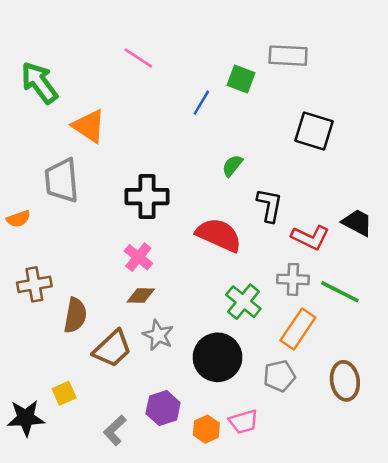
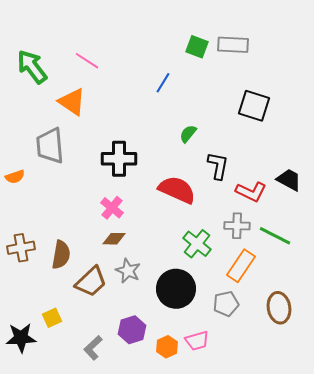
pink line: (138, 58) -> (87, 61), moved
green square: (241, 79) -> (197, 47), moved
brown cross: (34, 284) -> (21, 248), moved

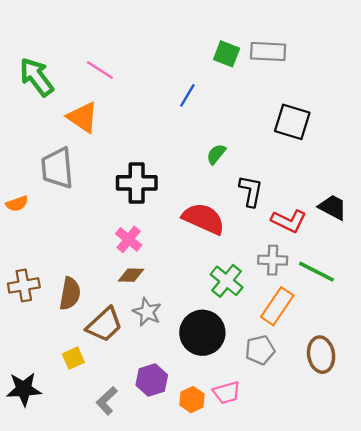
yellow square: (52, 318) -> (73, 358), moved

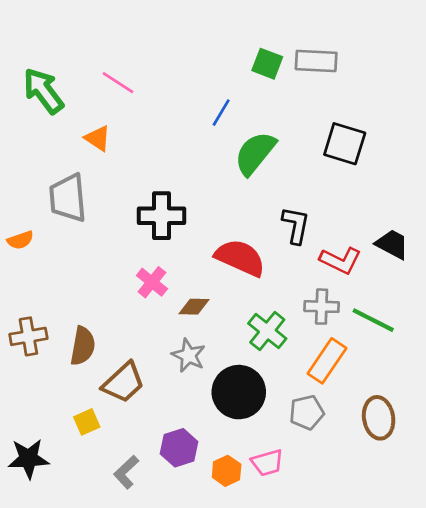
orange triangle: (83, 117) -> (98, 138), size x0.7
green semicircle: (216, 154) -> (255, 153), moved, size x1.8
brown diamond: (131, 275) -> (194, 307), moved
gray star: (147, 312) -> (189, 355), moved

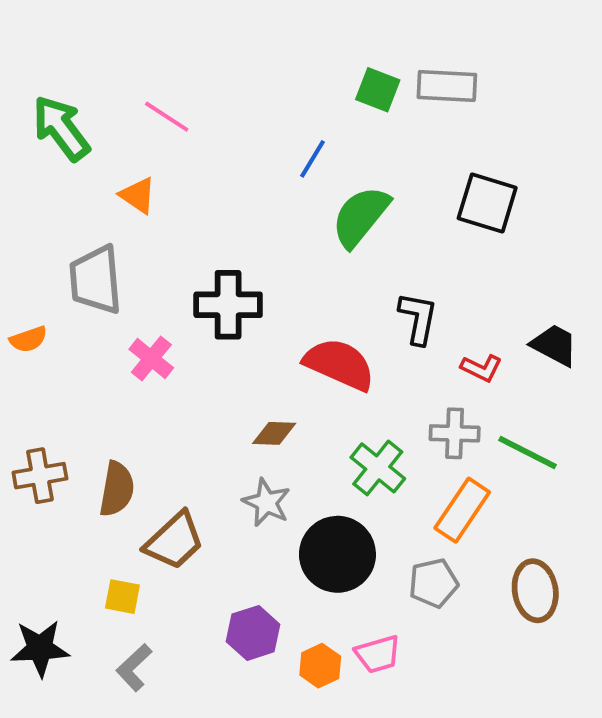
red L-shape: (341, 260) -> (481, 368), size x0.7
pink cross: (152, 282) -> (151, 359), moved
yellow square: (87, 422) -> (122, 597), turned 35
gray L-shape: (126, 472) -> (134, 668), moved

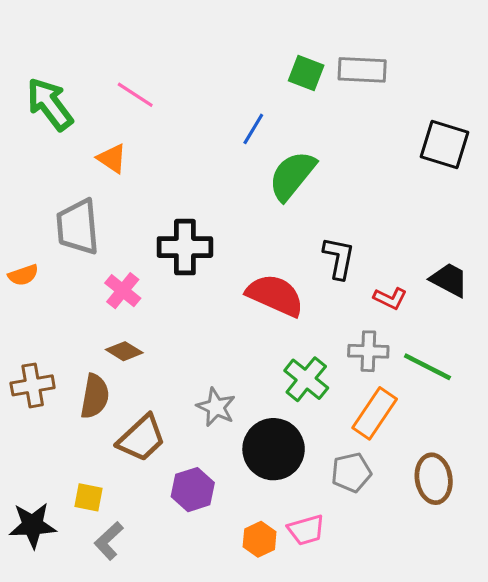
black square: (487, 203) -> (445, 144), moved
brown diamond: (274, 433) -> (124, 351), moved, turned 30
yellow square: (122, 597) -> (89, 497), moved
purple hexagon: (253, 633) -> (193, 490), moved

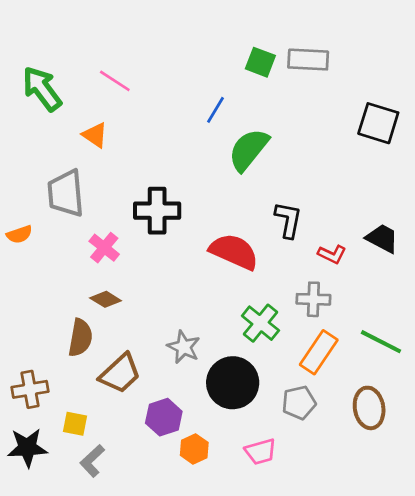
green line: (427, 367) -> (381, 342), moved
brown cross: (33, 385) -> (30, 389), moved
orange hexagon: (260, 539) -> (194, 449), moved

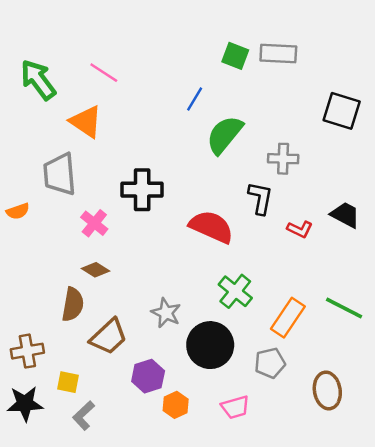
orange triangle: (95, 135) -> (86, 122), size x1.4
gray cross: (313, 299) -> (283, 159), moved
brown ellipse: (369, 408) -> (327, 390), moved

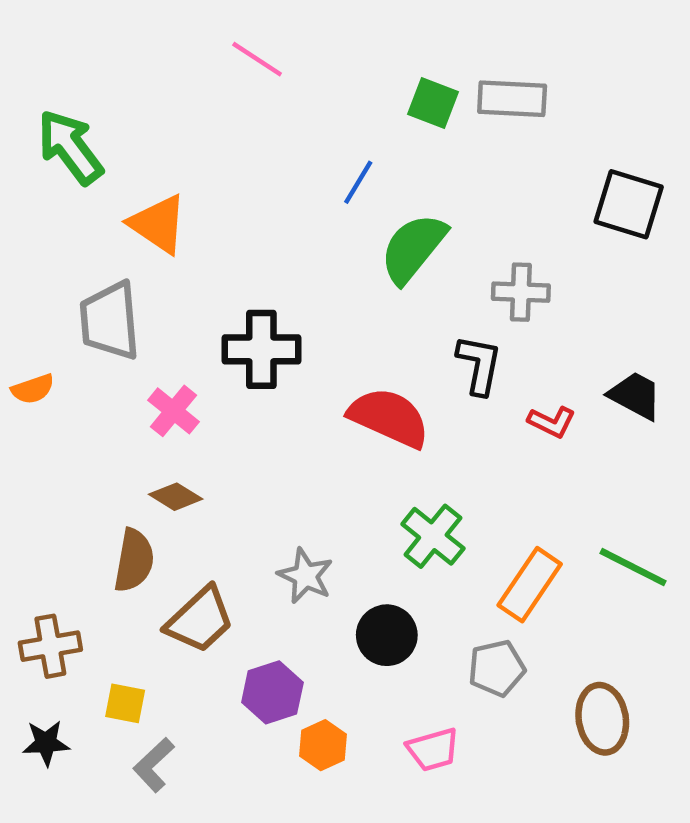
pink line: (104, 73) -> (257, 59), moved
black circle: (210, 345) -> (387, 635), size x0.7
black star: (25, 404) -> (46, 743), size x0.7

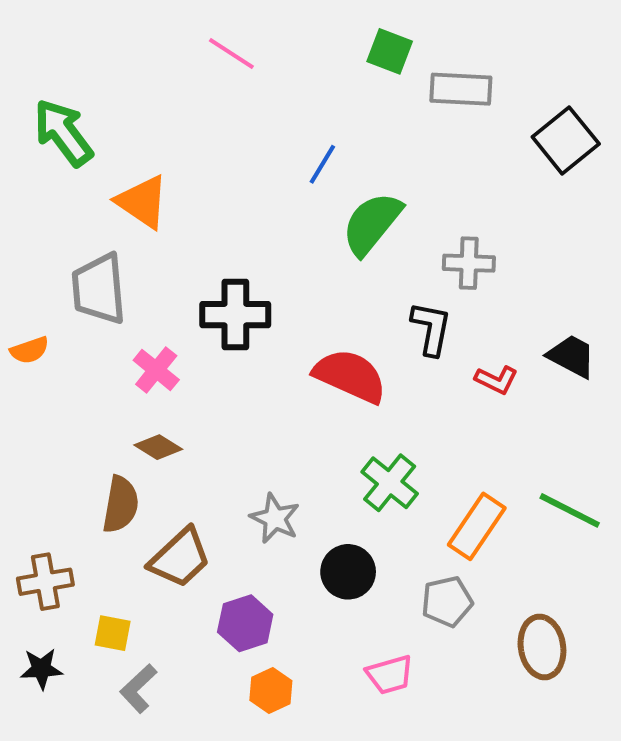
green square: (433, 103) -> (390, 51), moved
black square: (629, 204) -> (566, 140), moved, turned 34
orange hexagon: (323, 745) -> (271, 691), moved

